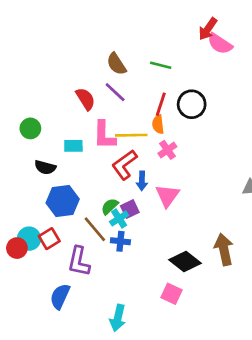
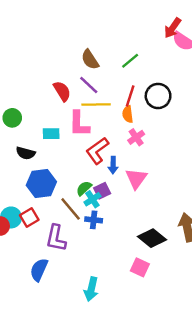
green line: (161, 65) -> (130, 61), turned -54
yellow line: (131, 135) -> (96, 104), moved

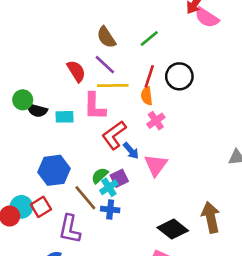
black semicircle: (26, 153) -> (37, 110), moved
blue arrow: (113, 165) -> (131, 151), turned -42

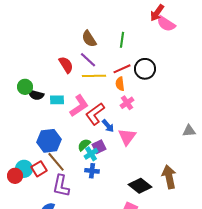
green line: (149, 38) -> (122, 40), turned -42
red line: (149, 76) -> (122, 69), turned 48
pink L-shape: (94, 106) -> (79, 106), moved, turned -125
brown line: (85, 198) -> (56, 162), moved

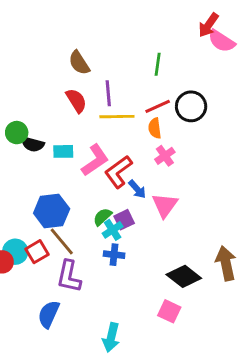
brown semicircle: (89, 39) -> (79, 63), moved
purple line: (88, 60) -> (108, 93), turned 42

